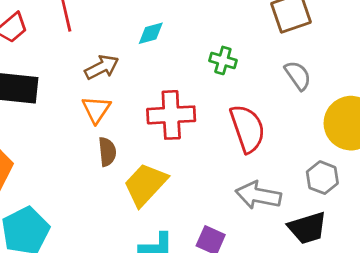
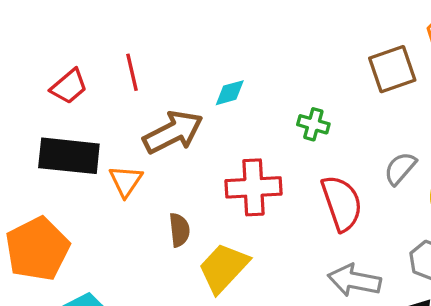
brown arrow: (102, 67) -> (173, 132), size x1.5
gray semicircle: (298, 75) -> (400, 168), moved, turned -104
orange triangle: (96, 110) -> (126, 181), moved

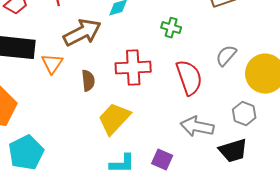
brown semicircle: (179, 230) -> (88, 81), moved

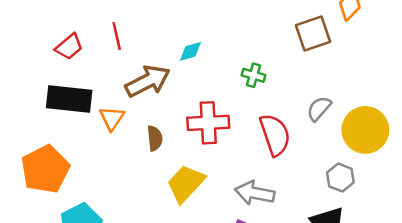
gray arrow: (197, 127) -> (255, 193), moved

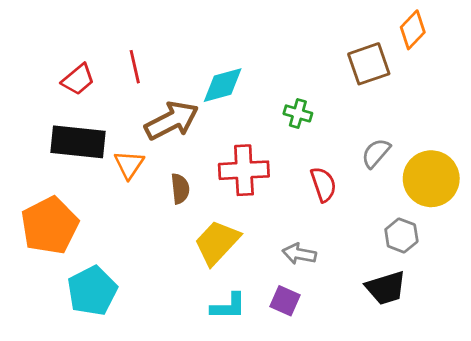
cyan diamond: (190, 51) -> (223, 85), size x1.5
red semicircle: (275, 135) -> (323, 184), size x0.7
gray arrow: (255, 193) -> (299, 254), size x0.7

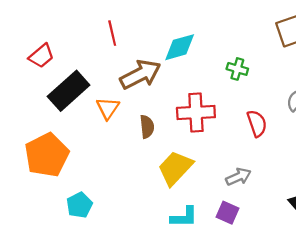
red trapezoid: (78, 79) -> (41, 56), moved
black rectangle: (78, 142) -> (69, 91), turned -48
gray arrow: (299, 254) -> (238, 177), turned 145
cyan pentagon: (92, 291) -> (79, 205), size x0.7

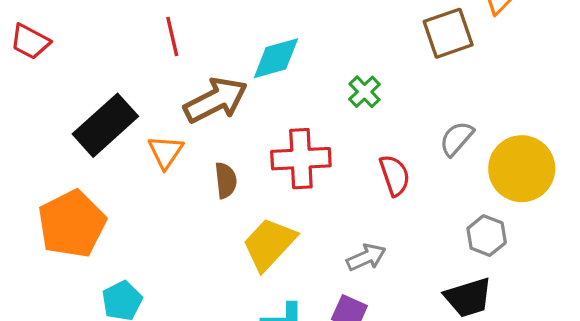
red trapezoid: (41, 56) -> (30, 42), moved, turned 68
green cross: (237, 69) -> (365, 92), turned 30

